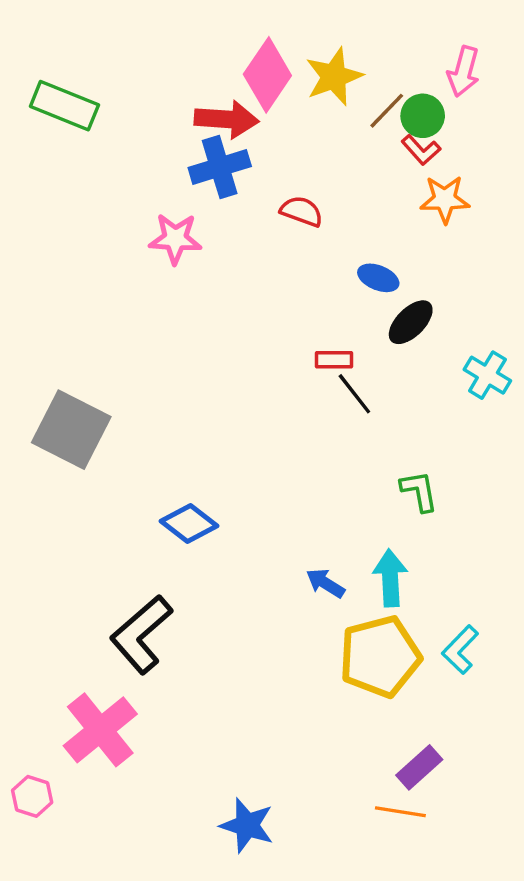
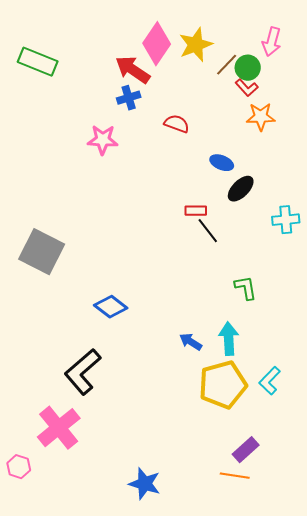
red arrow: (226, 119) -> (133, 70), turned -150
blue cross: (220, 167) -> (129, 98), size x0.7
cyan cross: (487, 375) -> (286, 220), turned -36

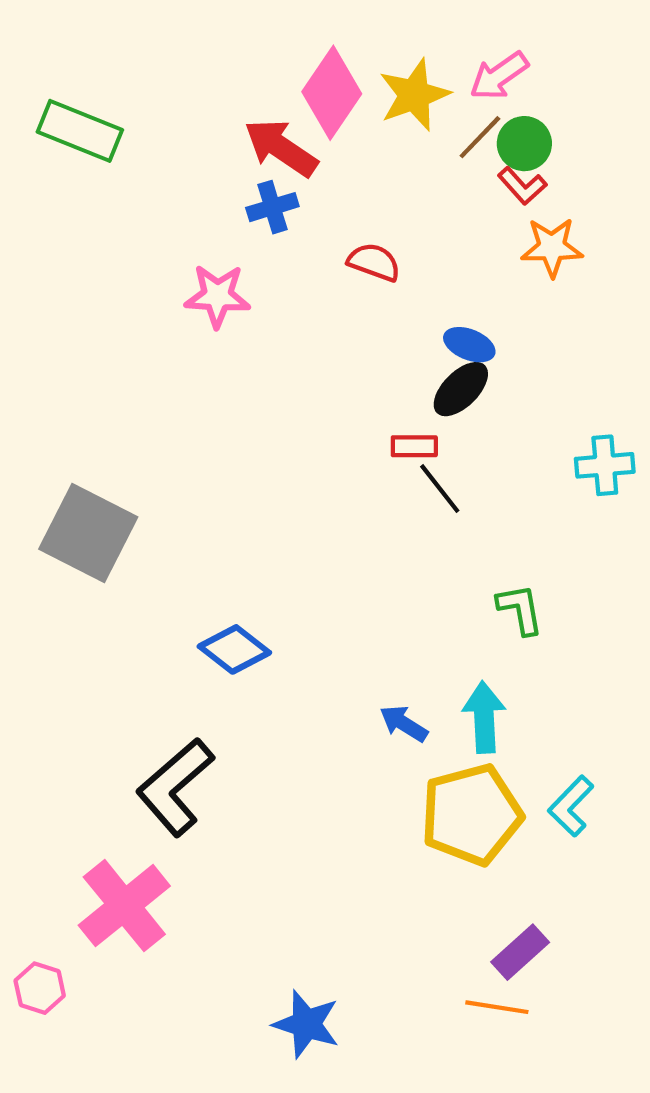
pink arrow: (272, 42) -> (499, 76), moved, turned 40
black ellipse: (241, 189) -> (461, 389), moved

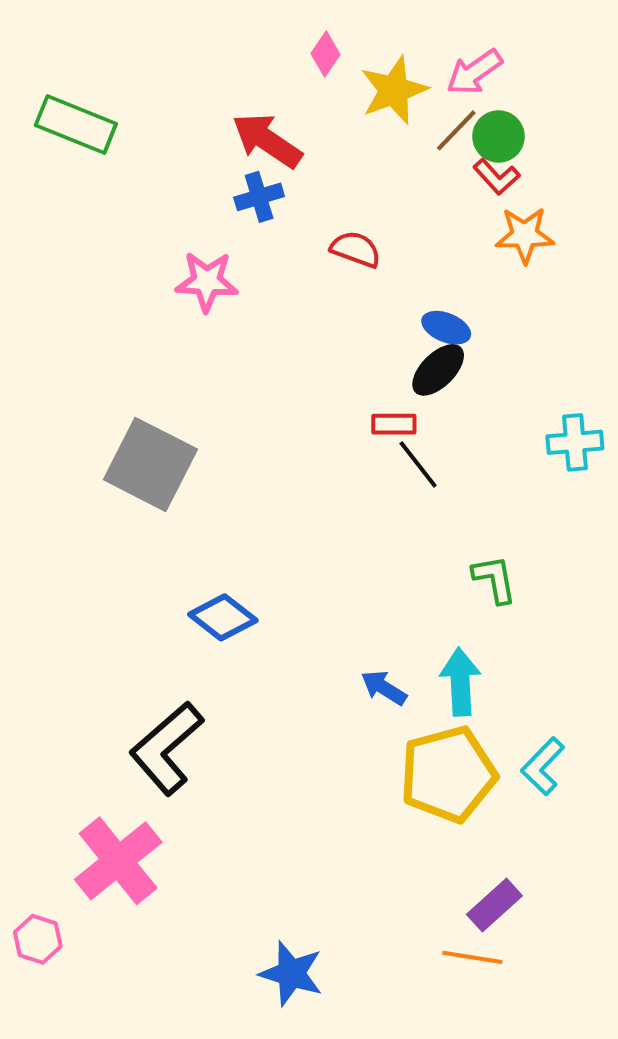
pink diamond: (332, 93) -> (325, 54), moved, size x0.5
gray square: (88, 533) -> (150, 464), moved

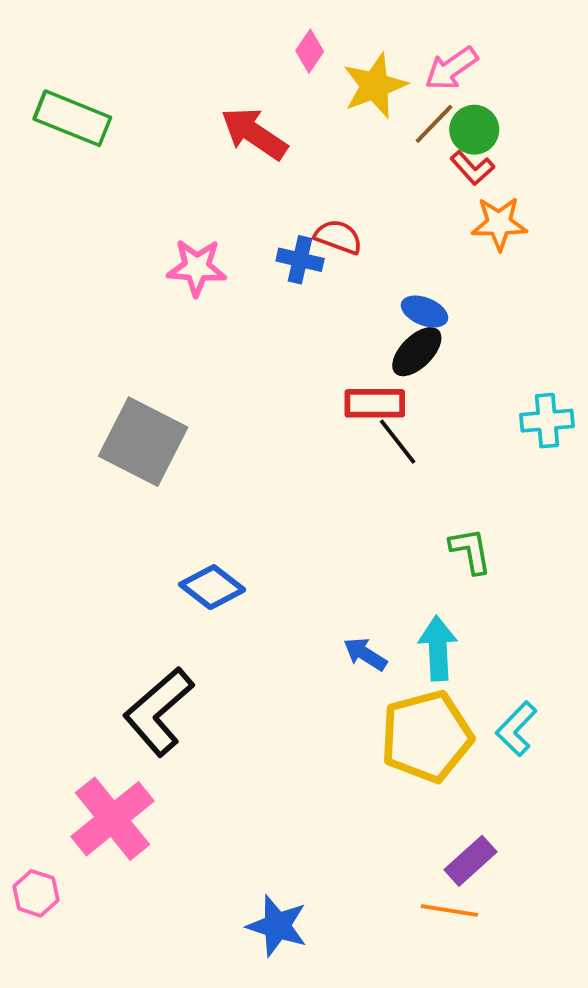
blue cross: (259, 197) -> (300, 260), moved, turned 30
red rectangle: (394, 424) -> (375, 403), size x1.4

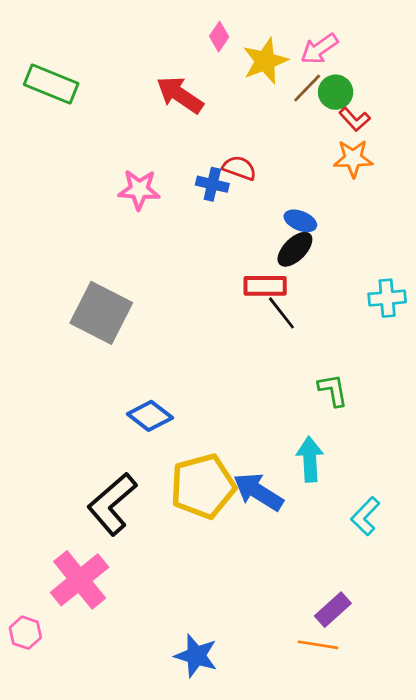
red L-shape: (472, 168) -> (355, 119), moved
blue arrow: (365, 654) -> (258, 492), moved, size x1.6
yellow pentagon: (426, 736) -> (203, 486), moved

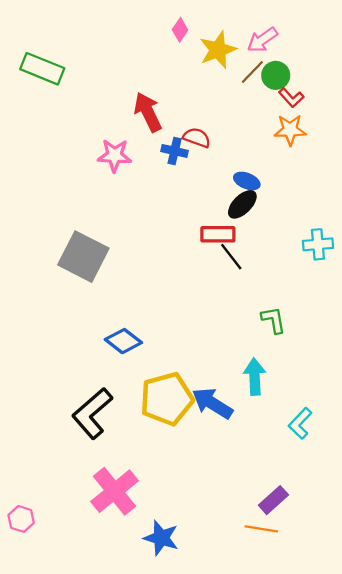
red arrow: (180, 95) -> (148, 112), moved, turned 30
pink cross: (80, 580) -> (115, 491), moved

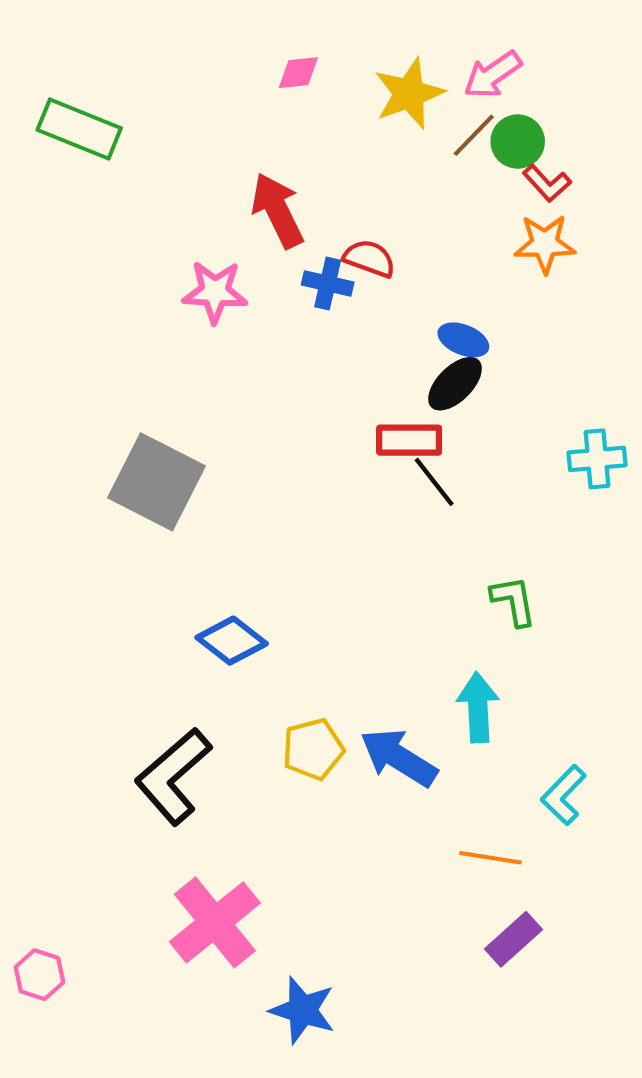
pink diamond: (180, 30) -> (298, 73), moved, turned 50
yellow pentagon: (167, 399) -> (313, 749), size x0.6
orange line: (261, 529) -> (491, 858), moved

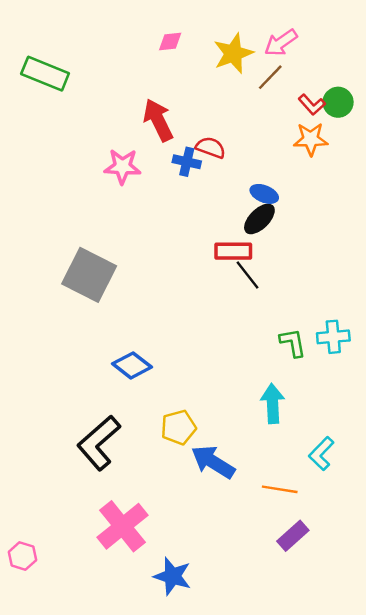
green circle: (518, 142) -> (338, 102), moved
cyan cross: (597, 459) -> (333, 337), moved
blue arrow: (399, 757) -> (213, 462), moved

